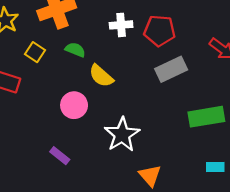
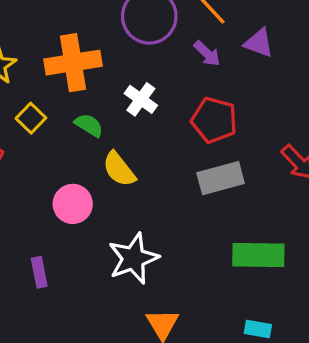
white cross: (121, 25) -> (141, 99), moved, turned 30
purple rectangle: (60, 156) -> (39, 272), turned 30

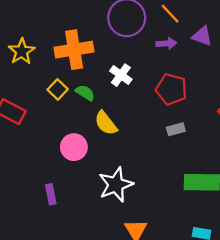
purple arrow: (207, 54) -> (166, 43), turned -48
yellow square: (31, 118) -> (58, 89), moved
gray rectangle: (221, 178) -> (176, 129), size x0.6

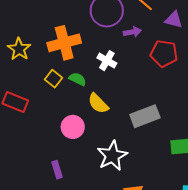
purple arrow: (166, 43) -> (132, 32), moved
red pentagon: (171, 89) -> (164, 54), moved
gray rectangle: (176, 129) -> (145, 116), moved, size x1.8

